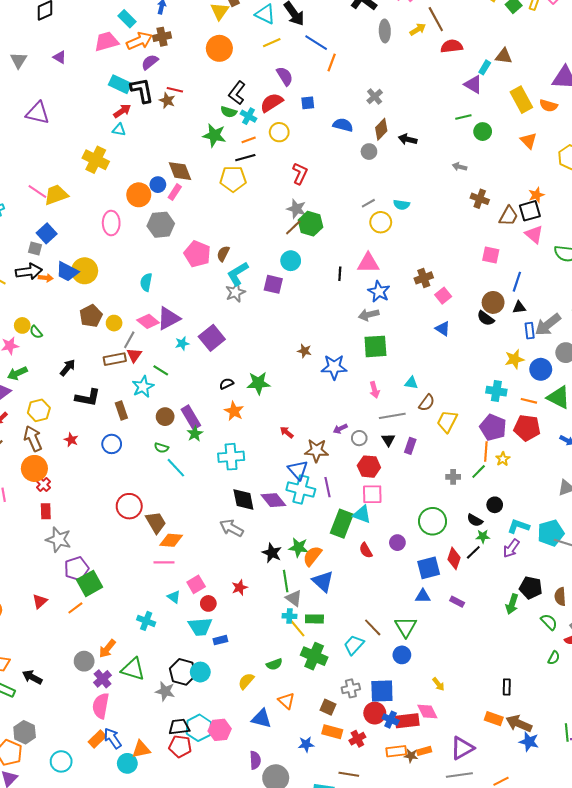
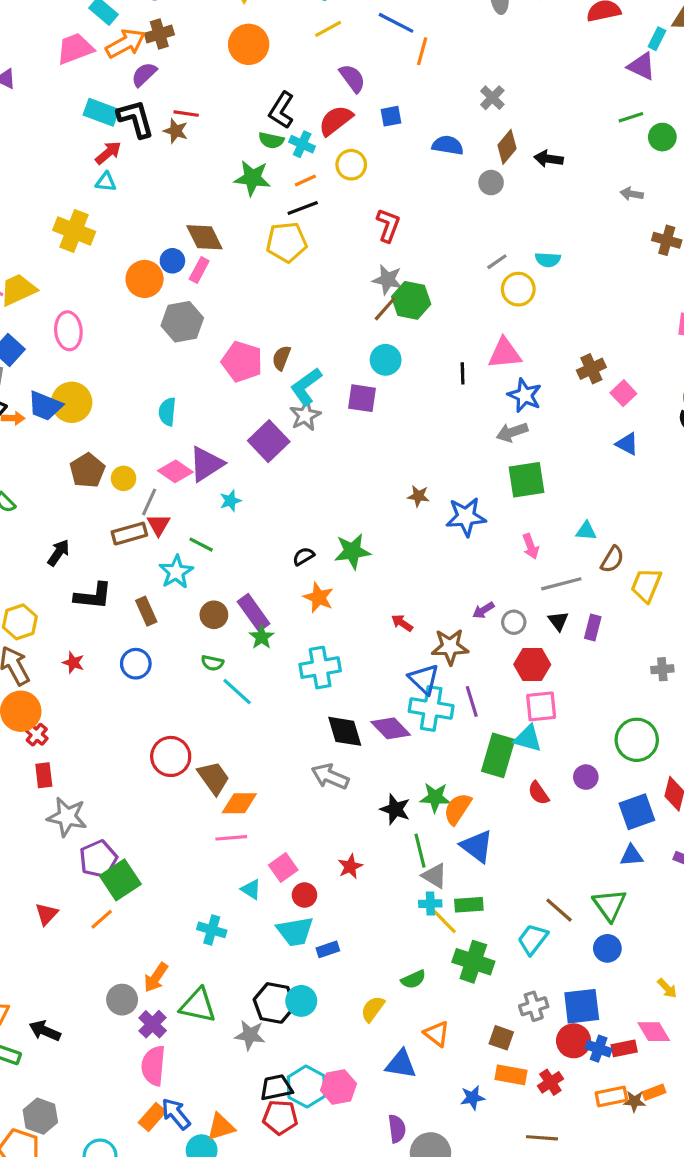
pink ellipse: (111, 223) -> (68, 331), moved
purple square: (212, 338) -> (269, 441), moved
red rectangle: (407, 721) -> (624, 1048), size x0.7

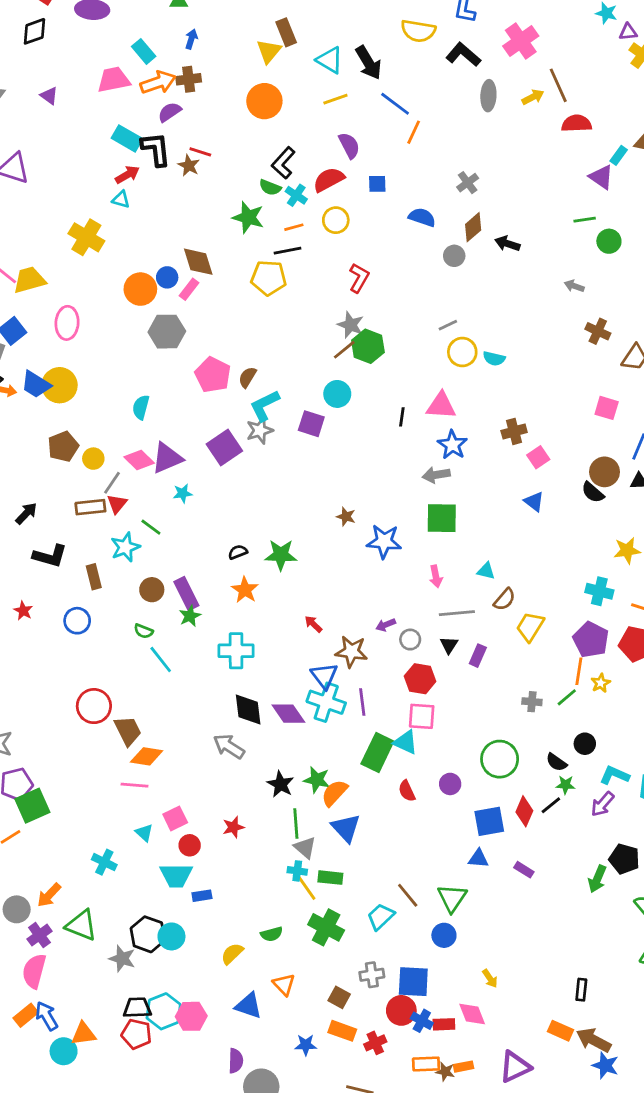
cyan semicircle: (548, 260) -> (494, 359), moved

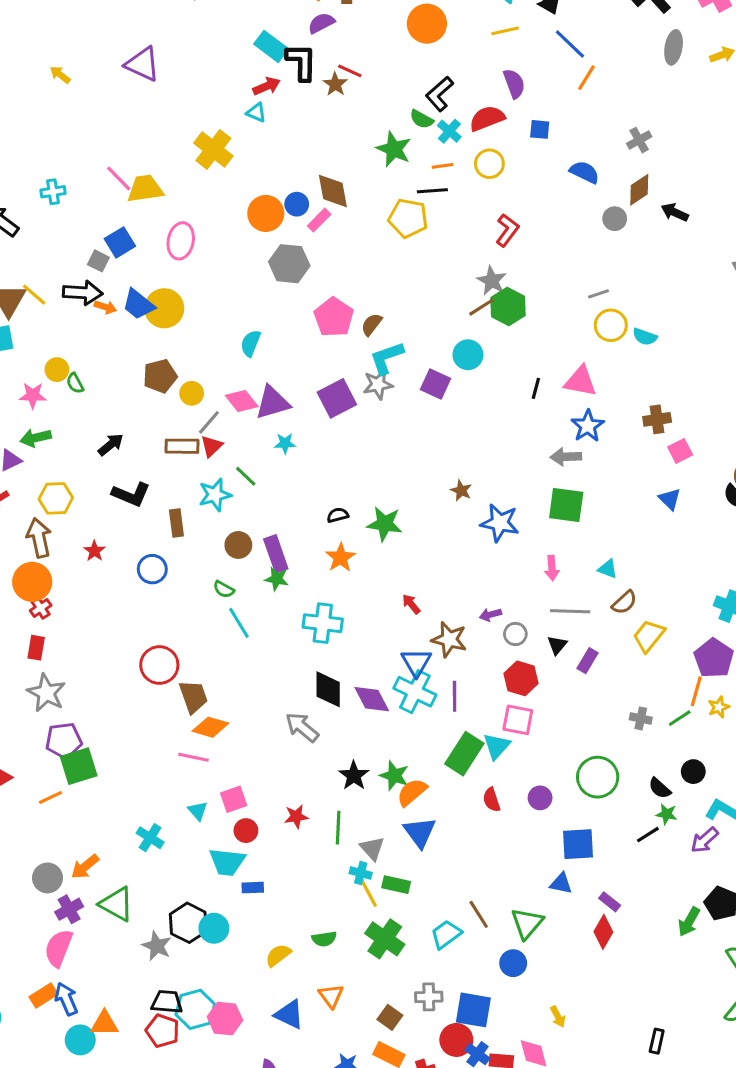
green star: (190, 616) -> (277, 579), turned 30
cyan triangle: (406, 742) -> (497, 746), turned 40
red diamond: (524, 811) -> (603, 932), moved
green line: (296, 824) -> (338, 828), moved

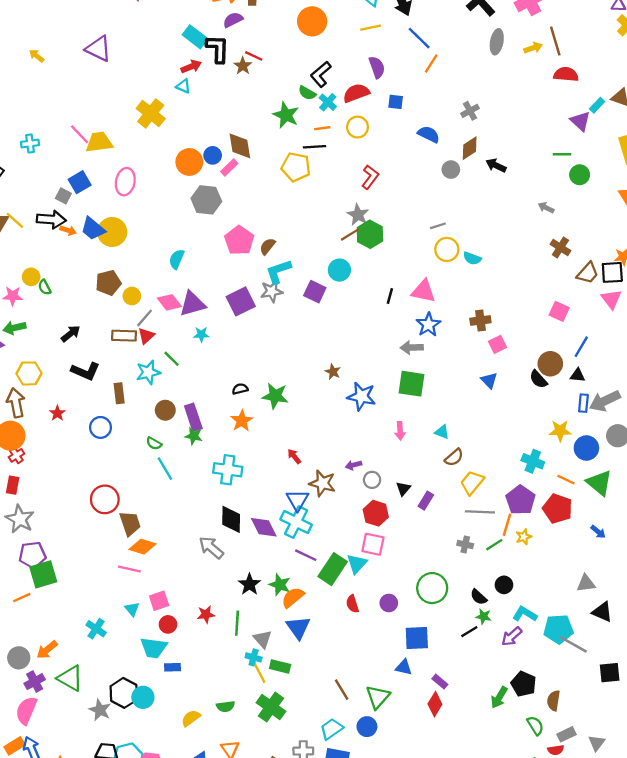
gray line: (570, 611) -> (480, 512), moved
purple line: (455, 696) -> (306, 555), moved, turned -65
cyan trapezoid: (446, 934) -> (332, 729), moved

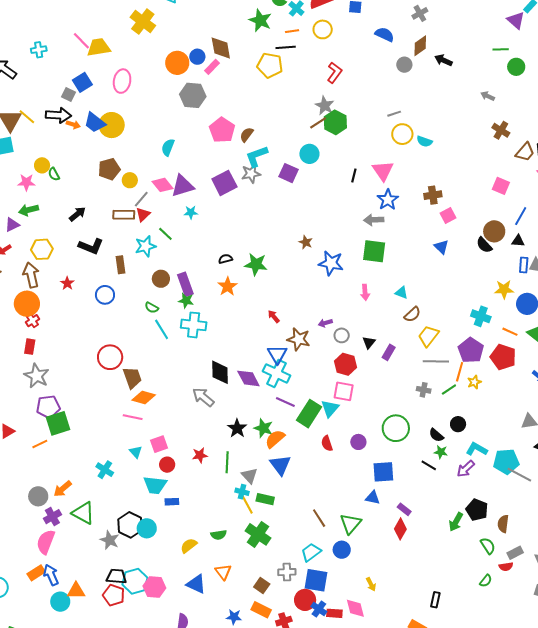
pink triangle: (423, 291) -> (383, 171), turned 45
cyan cross: (228, 470) -> (194, 325), moved
black line: (469, 632) -> (429, 465), turned 63

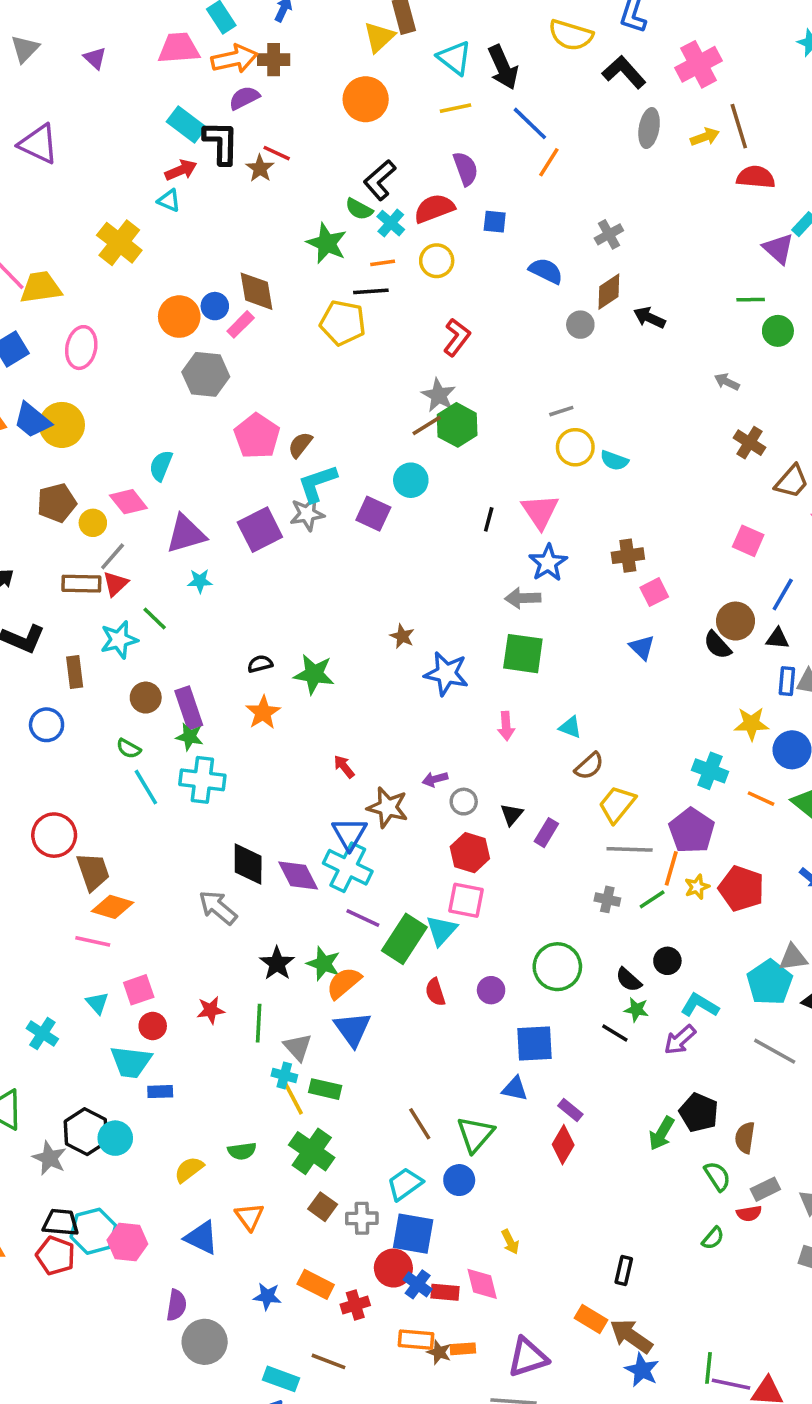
pink diamond: (162, 185) -> (128, 502), moved
red pentagon: (503, 357) -> (741, 889), moved
cyan pentagon: (506, 461) -> (770, 982), moved, turned -30
brown square: (262, 586) -> (323, 1207), moved

